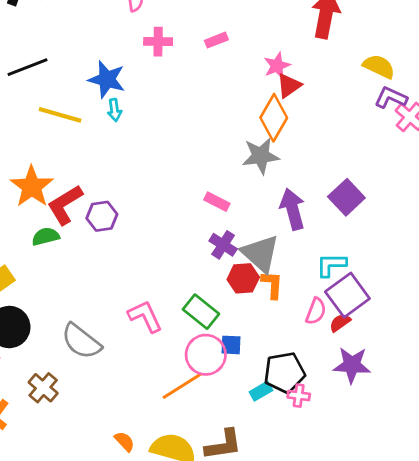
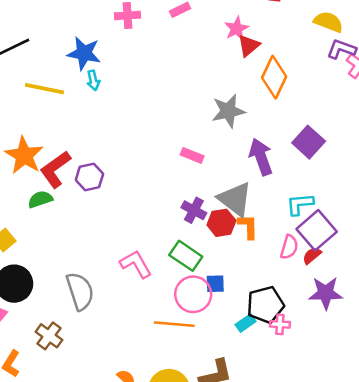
orange diamond: (274, 118) -> (274, 77), moved
purple cross: (223, 245) -> (194, 210), moved
gray semicircle: (81, 341) -> (80, 291), turned -141
orange line: (182, 386) -> (174, 324), turned 42

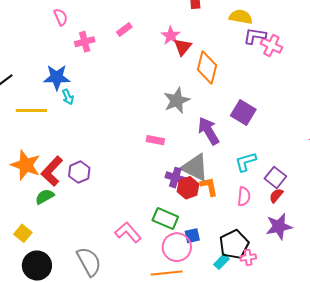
purple cross: (194, 210) -> (175, 178), moved
purple square: (317, 230) -> (275, 177), moved, size x0.7
red semicircle: (312, 256) -> (276, 196), moved

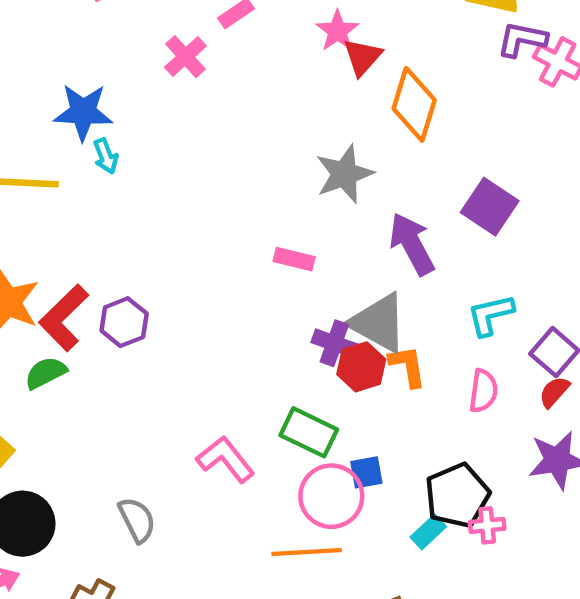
pink cross: (85, 42) -> (185, 57), moved, turned -30
gray semicircle: (89, 262) -> (137, 520), size x0.7

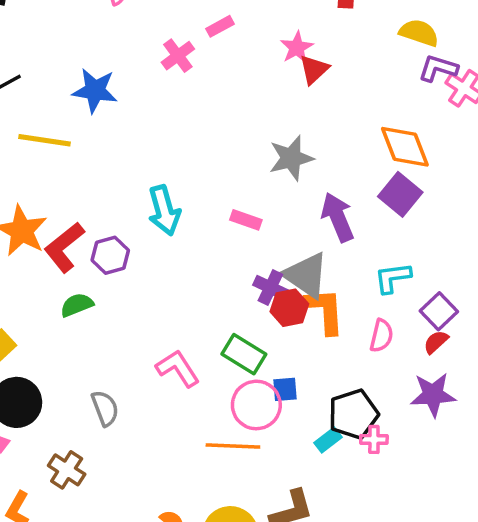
orange diamond: (414, 104) -> (405, 147), moved, turned -44
cyan arrow: (106, 156) -> (164, 210), moved, size x1.8
orange L-shape: (408, 366) -> (325, 311), size x1.4
green semicircle: (46, 373) -> (77, 305), moved

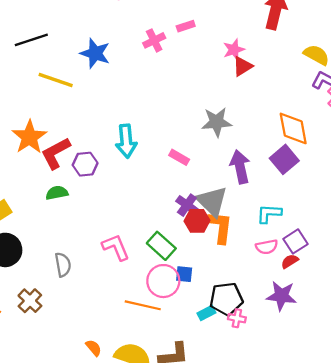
pink semicircle: (381, 336) -> (267, 247), moved, turned 55

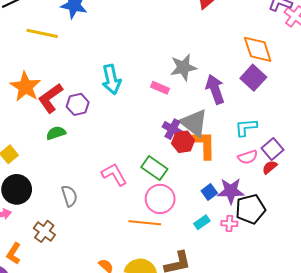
gray star: (217, 122) -> (183, 67), moved
blue square: (184, 274) -> (209, 192), moved, turned -35
purple star: (281, 296) -> (231, 191), moved
black pentagon: (226, 299) -> (250, 209), moved

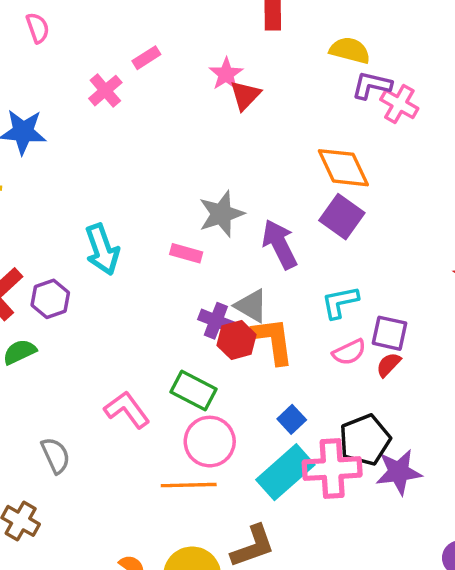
gray triangle: (194, 123) -> (251, 306), size x0.7
purple square: (273, 149) -> (389, 333), turned -30
purple star: (231, 191) -> (399, 472), moved
cyan rectangle: (202, 222) -> (285, 472), size x2.0
pink cross: (229, 224) -> (332, 469), size x2.0

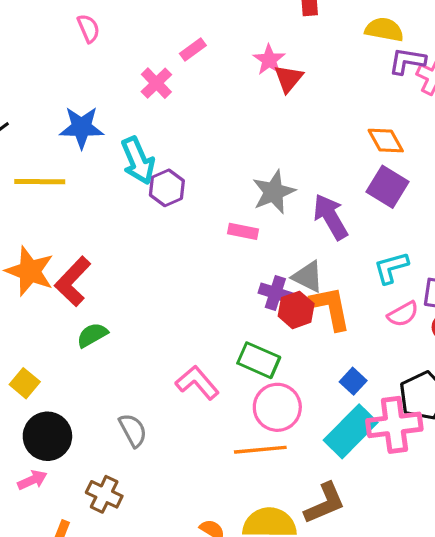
orange diamond: (343, 168) -> (386, 141), size x0.7
cyan arrow: (102, 249) -> (138, 161), moved
purple hexagon: (50, 299) -> (167, 188), moved

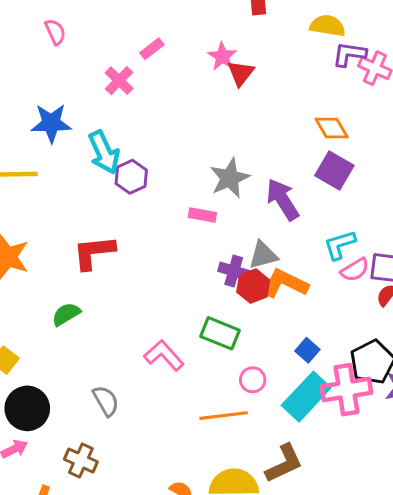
gray triangle: (308, 277) -> (263, 255), turned -40
red L-shape: (73, 281) -> (94, 252), moved, turned 42
orange L-shape: (331, 308) -> (285, 284), turned -51
pink semicircle: (403, 314) -> (355, 270), moved
pink circle: (277, 407) -> (253, 380), moved, size x0.6

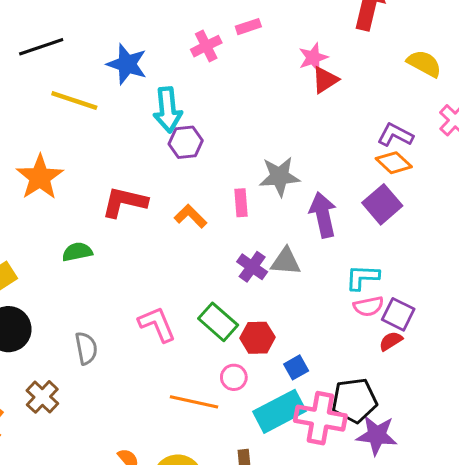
purple L-shape: (349, 54) -> (395, 135), moved
orange diamond: (332, 128) -> (394, 163), turned -36
pink rectangle: (202, 215) -> (241, 203), turned 56
orange L-shape: (285, 284) -> (190, 216), moved, size x0.7
red hexagon: (253, 286) -> (257, 338), moved

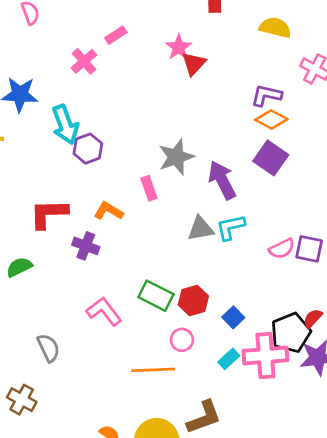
purple cross: (252, 267) -> (86, 246), moved
cyan L-shape: (362, 277) -> (231, 227), moved
red semicircle: (391, 341) -> (313, 318), moved
cyan rectangle: (280, 411) -> (229, 359), size x0.5

